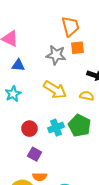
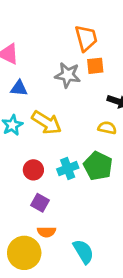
yellow arrow: (55, 90) -> (47, 122), moved

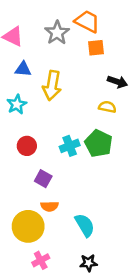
orange trapezoid: (86, 38) -> (87, 21), turned -48
gray star: (68, 75) -> (57, 33), moved, turned 30
yellow arrow: (47, 122) -> (52, 86), moved, turned 68
red circle: (33, 170) -> (27, 146), moved

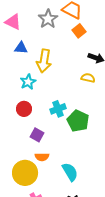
orange square: (96, 48) -> (79, 31), turned -32
cyan star: (17, 104) -> (28, 82), moved
green pentagon: (99, 143) -> (78, 121), moved

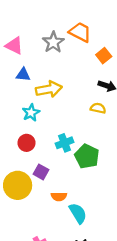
orange square: (79, 31) -> (104, 56), moved
yellow arrow: (44, 61) -> (49, 89), turned -110
orange semicircle: (42, 157) -> (59, 197), moved
yellow circle: (25, 173) -> (18, 185), moved

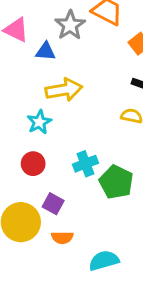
blue triangle: (23, 75) -> (45, 51), moved
orange semicircle: (59, 197) -> (62, 238), moved
cyan semicircle: (78, 213) -> (104, 261), turned -75

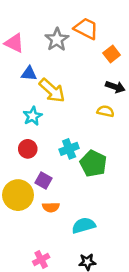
blue triangle: (45, 51) -> (29, 74), moved
yellow arrow: (64, 90) -> (52, 91), turned 52

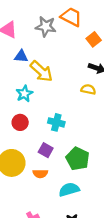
gray star: (57, 39) -> (46, 27), turned -30
cyan cross: (69, 149) -> (56, 122), turned 35
green pentagon: (93, 163) -> (78, 159), moved
purple square: (44, 180) -> (46, 150), moved

